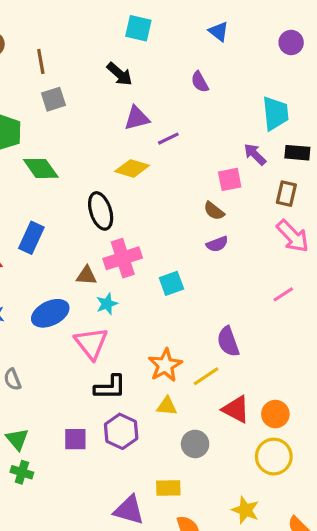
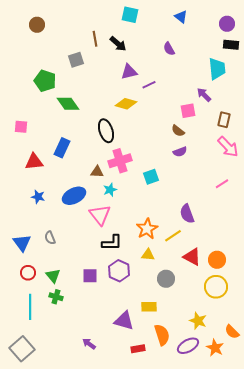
brown line: (41, 61) -> (95, 39), moved
black rectangle: (297, 153) -> (231, 45), moved

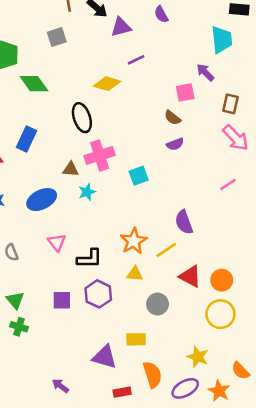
gray square: (76, 60) -> (57, 37), moved
purple triangle: (129, 72) -> (121, 27), moved
pink triangle: (100, 215) -> (57, 242), moved, size x0.7

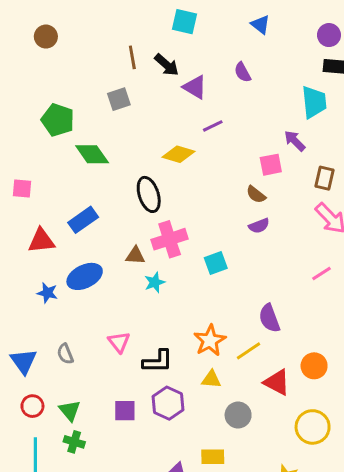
purple triangle: (121, 27) -> (195, 87), turned 45
blue rectangle: (27, 139) -> (83, 220), turned 30
blue ellipse: (42, 200) -> (85, 276), moved
orange circle: (222, 280) -> (314, 366), moved

